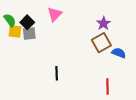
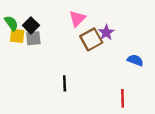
pink triangle: (55, 14) -> (77, 19), moved
purple star: (103, 23) -> (106, 32), moved
brown square: (101, 43) -> (91, 39), moved

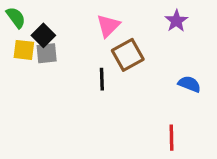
green semicircle: (11, 23) -> (16, 18), moved
purple star: (106, 32) -> (176, 21), moved
black line: (65, 83) -> (102, 79), moved

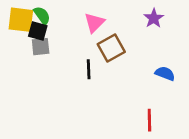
green semicircle: (16, 18) -> (42, 15), moved
black square: (43, 35) -> (38, 31), turned -30
yellow square: (24, 50) -> (21, 20), moved, size x1.4

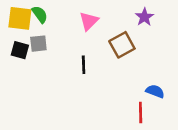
black square: (38, 31) -> (20, 50), moved
brown square: (111, 48) -> (122, 45), moved
blue semicircle: (165, 73) -> (155, 91), moved

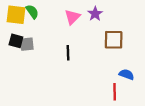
purple star: (144, 17) -> (95, 14), moved
gray square: (38, 44) -> (27, 44), moved
brown square: (122, 45) -> (114, 40), moved, turned 30

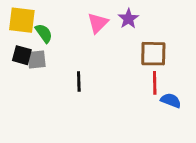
green semicircle: (32, 12) -> (44, 33), moved
black line: (68, 53) -> (79, 81), moved
red line: (115, 92) -> (155, 83), moved

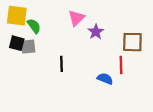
purple star: (128, 19) -> (96, 32), moved
brown square: (153, 54) -> (132, 42), moved
blue semicircle: (171, 100) -> (105, 79), moved

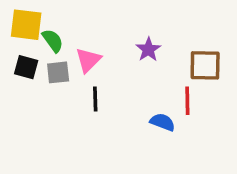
pink triangle: (76, 18) -> (88, 60), moved
gray square: (28, 47) -> (58, 72), moved

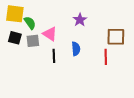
purple star: (148, 49) -> (80, 20), moved
pink triangle: (88, 60) -> (50, 34), turned -42
blue semicircle: (163, 122) -> (76, 49), moved, turned 64

